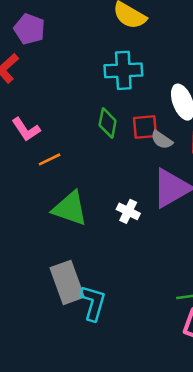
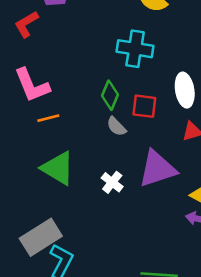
pink L-shape: (26, 129) -> (32, 85), size x1.4
gray semicircle: (162, 140) -> (116, 126), moved
gray rectangle: (67, 282) -> (41, 237), turned 66

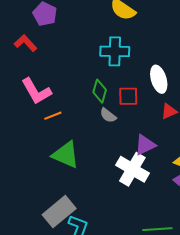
red L-shape: (26, 24) -> (26, 43), turned 85
purple triangle: (157, 169) -> (145, 145), size x0.7
white cross: (112, 182) -> (132, 169), moved, size x1.8

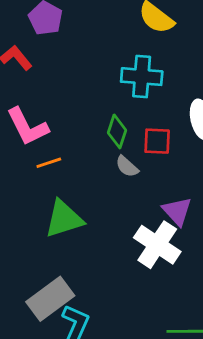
purple triangle: (145, 145) -> (177, 211), turned -50
green triangle: (66, 155) -> (64, 219), turned -44

